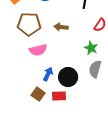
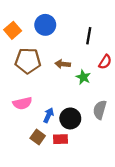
green star: (91, 48) -> (83, 77), moved
pink semicircle: (38, 50) -> (22, 103), moved

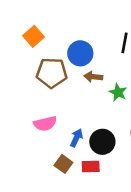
blue circle: (45, 25) -> (80, 53), moved

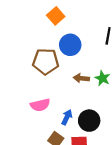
orange square: (33, 36) -> (56, 16), moved
brown arrow: (93, 77) -> (81, 78), moved

